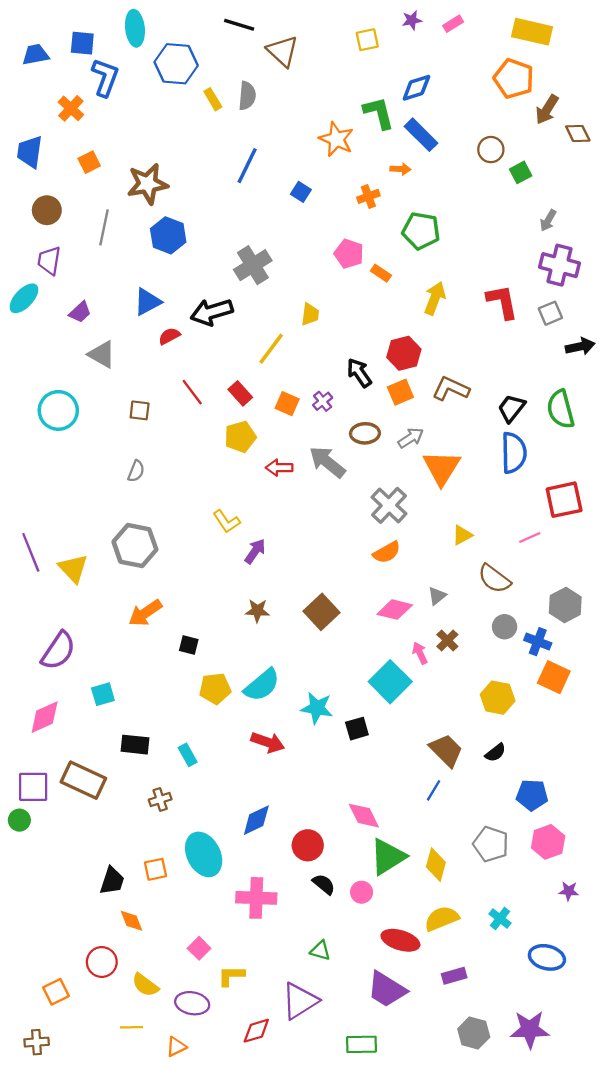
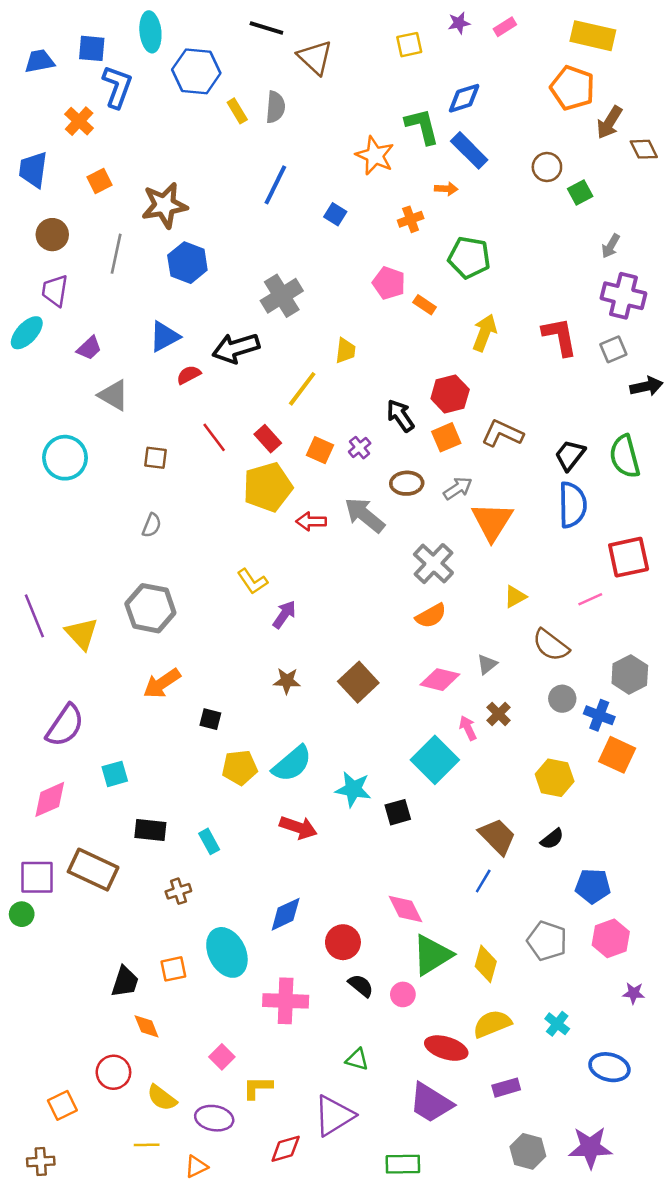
yellow pentagon: (240, 437) -> (268, 487), size x1.4

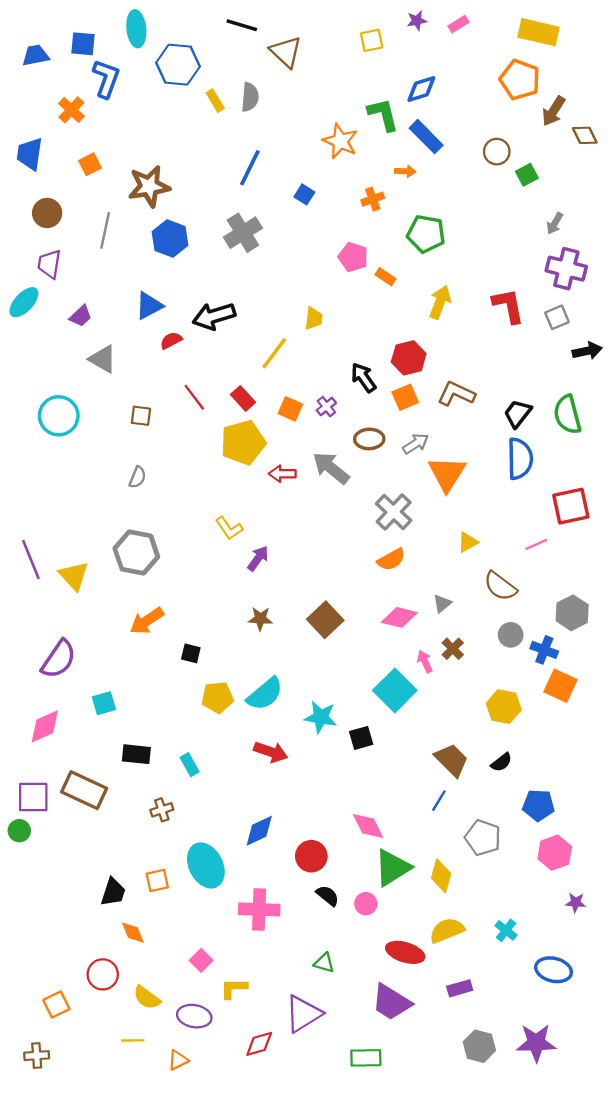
gray cross: (282, 296) -> (243, 233), moved
gray pentagon: (547, 941) -> (483, 838), moved

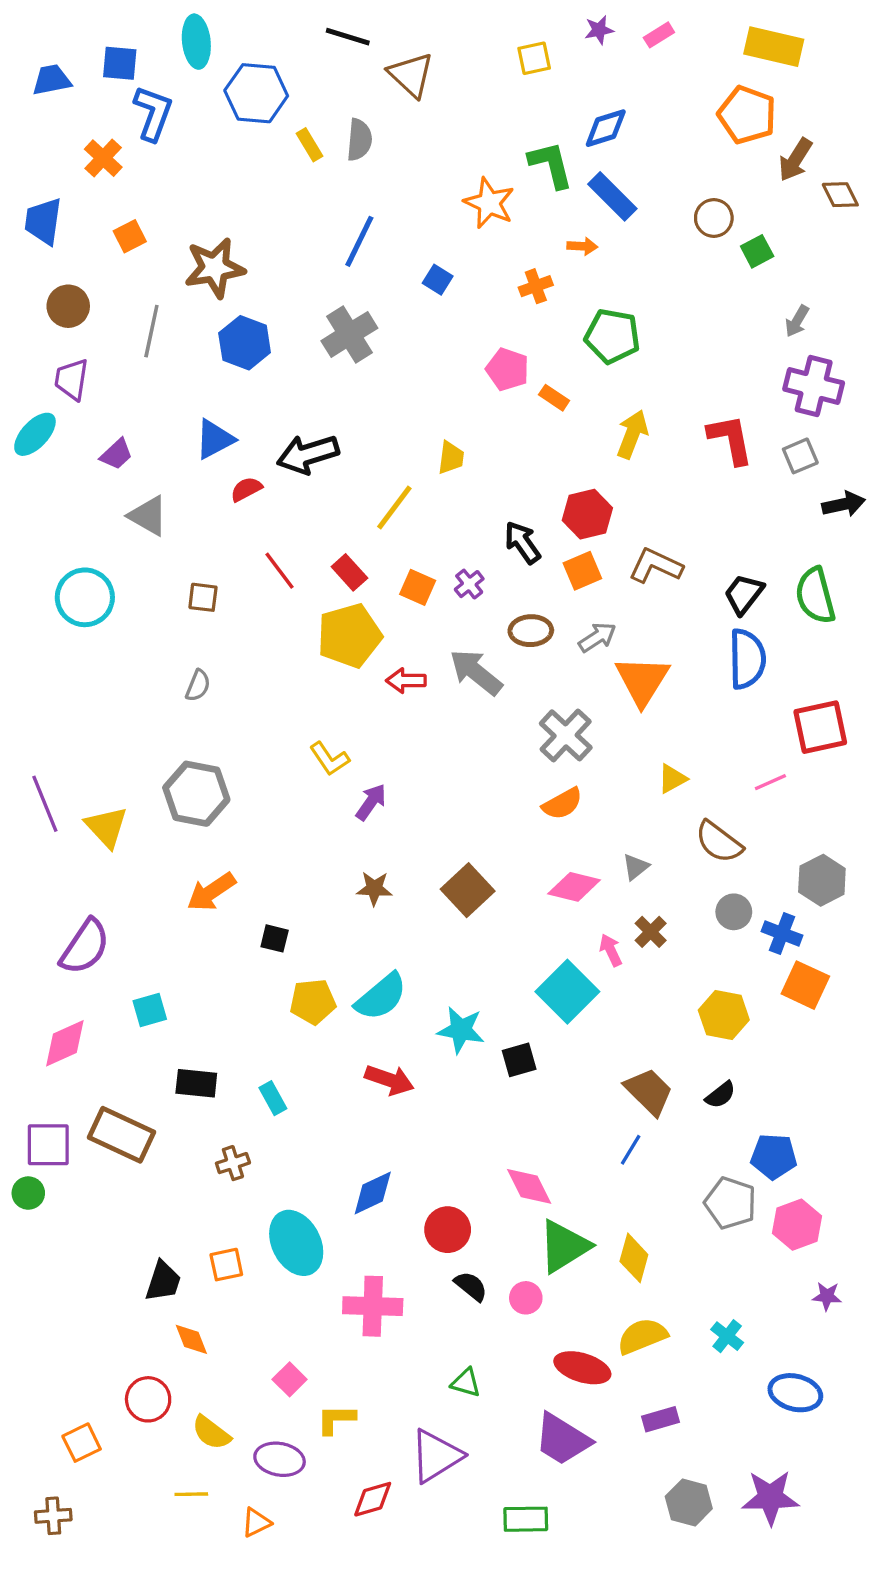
gray pentagon: (483, 838) -> (730, 1203), moved

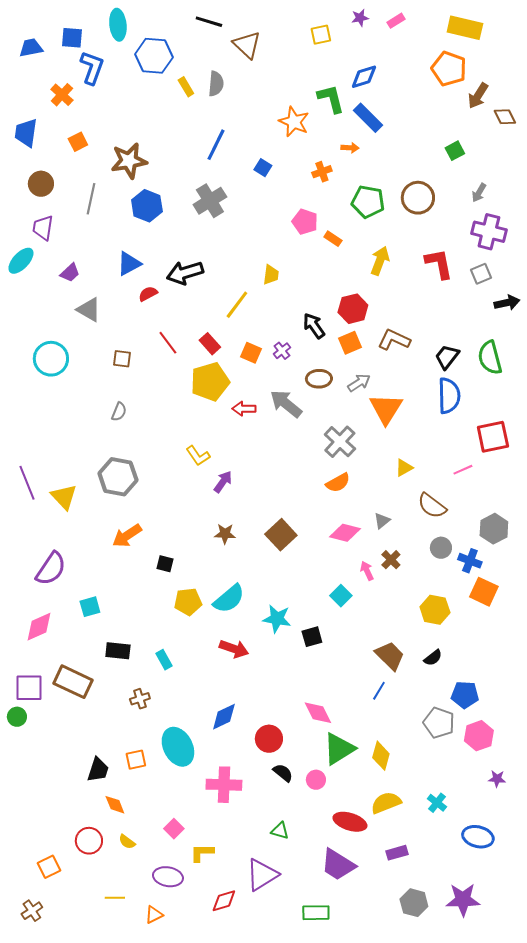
brown circle: (714, 218) -> (418, 198), moved, size x1.4
cyan square: (567, 992) -> (341, 596), size x0.6
yellow semicircle: (211, 1433) -> (127, 842), moved, size x0.7
brown cross: (53, 1516) -> (32, 911), turned -30

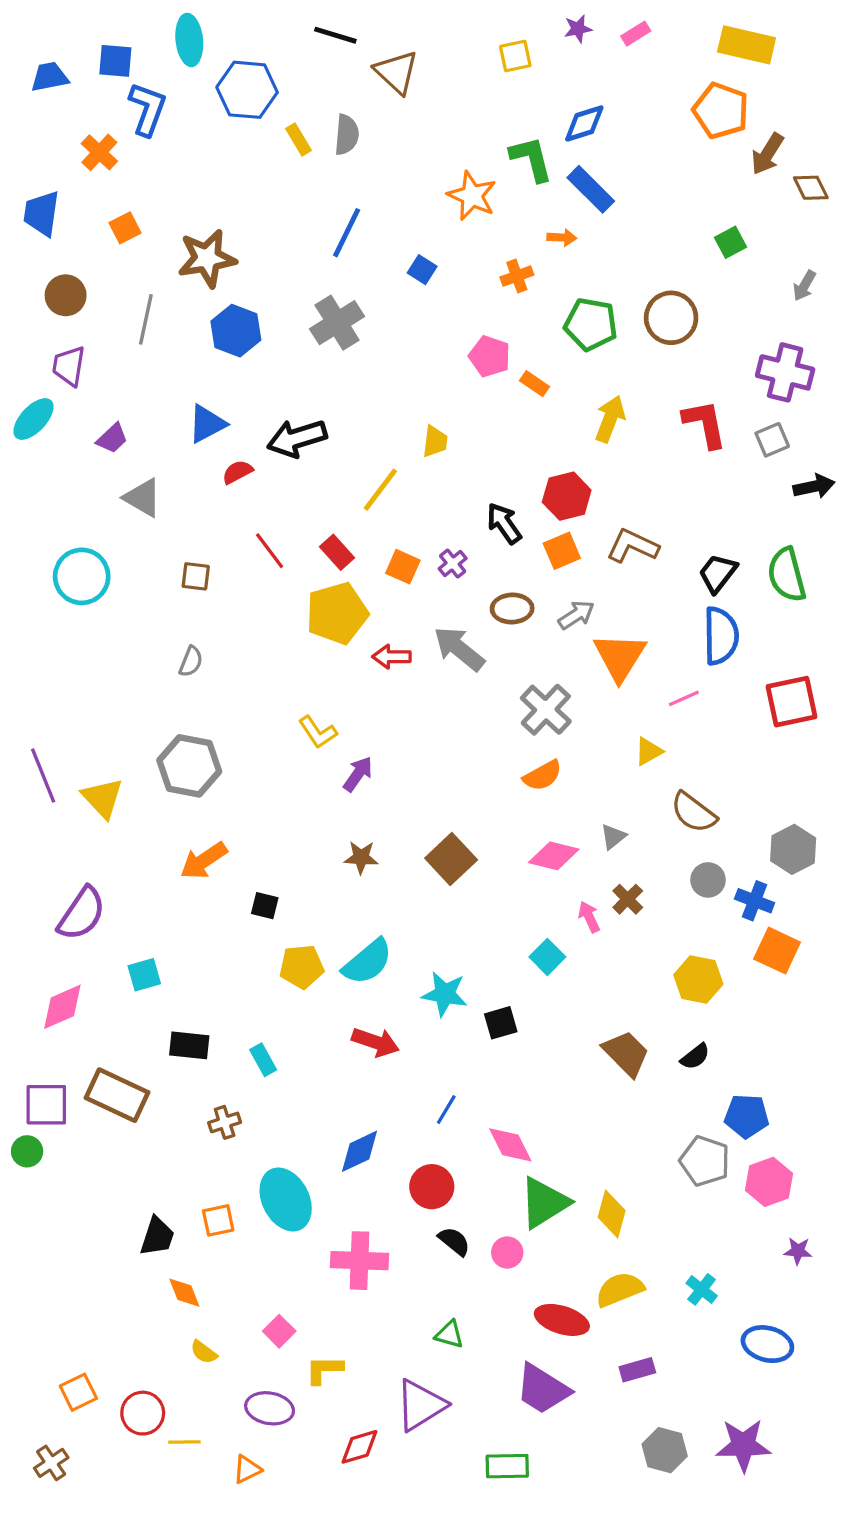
gray arrow: (479, 193) -> (804, 286), moved
pink line: (463, 470) -> (684, 698), moved
blue line: (379, 691) -> (446, 1110), moved
red circle: (89, 841) -> (143, 1413), moved

